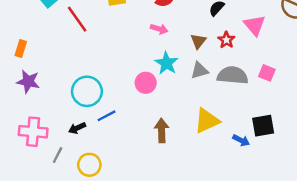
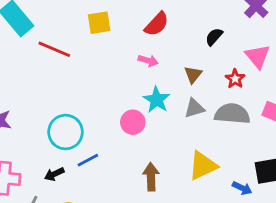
red line: (77, 19) -> (54, 49), turned -32
red star: (226, 40) -> (235, 79), moved

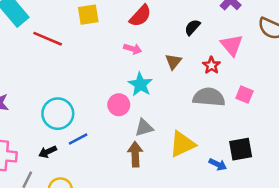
gray triangle: (194, 108) -> (144, 128), moved

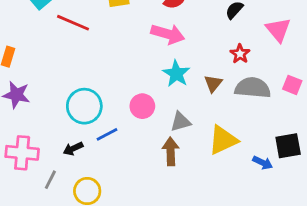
pink arrow: (133, 49) -> (168, 34), size x1.6
brown triangle: (173, 62) -> (213, 84), moved
red star: (211, 65) -> (240, 54), moved
pink circle: (119, 105) -> (142, 106), moved

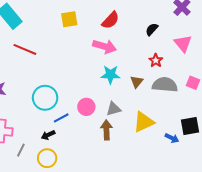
red line: (73, 23) -> (25, 49), moved
cyan star: (176, 74) -> (110, 75), turned -30
pink circle: (142, 106) -> (86, 107), moved
black arrow: (73, 149) -> (48, 135), moved

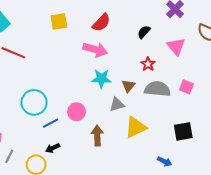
gray triangle: (114, 109) -> (117, 104), moved
black arrow: (48, 135) -> (53, 148), moved
blue arrow: (172, 138) -> (165, 161), moved

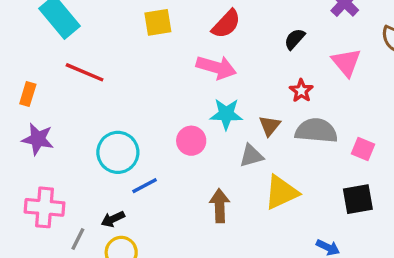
pink square: (186, 87) -> (363, 149), moved
pink circle: (77, 112) -> (191, 141), moved
black arrow: (53, 148) -> (113, 219), moved

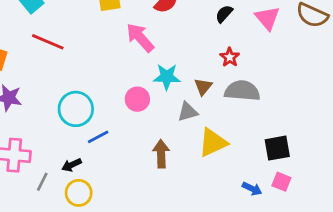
pink triangle: (346, 62) -> (267, 18), moved
pink arrow: (216, 67) -> (140, 38), moved, turned -148
pink square: (363, 149) -> (281, 182), moved

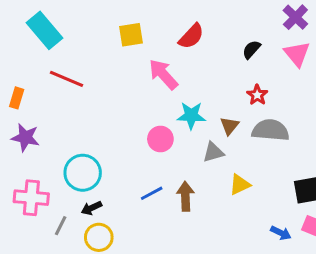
cyan circle: (76, 109) -> (83, 173), moved
blue line: (98, 137) -> (152, 193), moved
yellow triangle: (213, 143) -> (240, 184), size x0.7

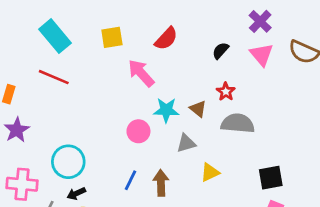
cyan rectangle: (44, 30) -> (55, 36), moved
brown triangle: (229, 126) -> (198, 109), moved, turned -30
purple star: (25, 138) -> (17, 130), turned 30
blue line: (152, 193) -> (130, 180), turned -36

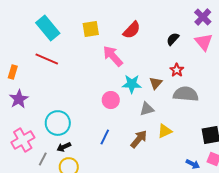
brown triangle: (198, 109) -> (156, 83), turned 32
brown arrow: (161, 183) -> (139, 139), moved, turned 42
pink cross: (22, 184) -> (23, 140), turned -35

